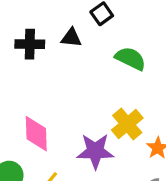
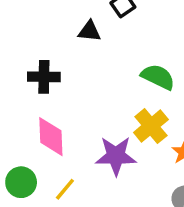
black cross: (30, 44) -> (44, 77), moved
green semicircle: (130, 58) -> (158, 77), moved

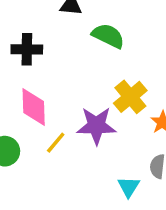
green semicircle: (158, 77) -> (108, 36), moved
yellow line: (65, 189) -> (56, 143), moved

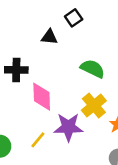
green semicircle: (108, 36) -> (93, 69), moved
pink diamond: (34, 107) -> (42, 97), moved

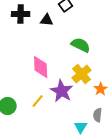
black cross: (16, 70) -> (21, 14), moved
purple star: (68, 127) -> (62, 91), turned 30

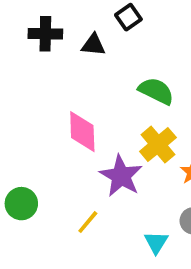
yellow line: (38, 101) -> (88, 222), moved

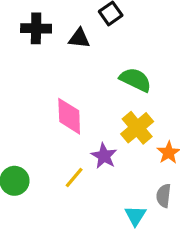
purple star: (121, 176) -> (104, 156), size x0.7
yellow line: (88, 222) -> (74, 177), moved

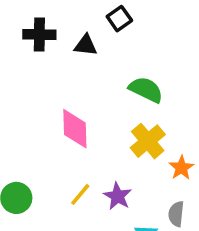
purple star: (104, 156) -> (118, 196), moved

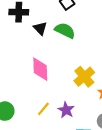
black triangle: (86, 45) -> (40, 28), moved, turned 40
green semicircle: (146, 90) -> (65, 30), moved

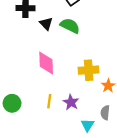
yellow cross: (84, 77) -> (89, 70), turned 36
yellow line: (43, 109) -> (49, 101), turned -32

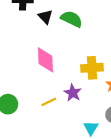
yellow line: (49, 101) -> (49, 102), turned 56
purple star: (71, 102) -> (73, 93), moved

